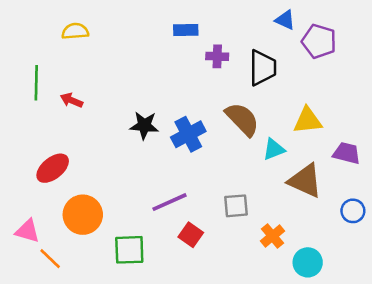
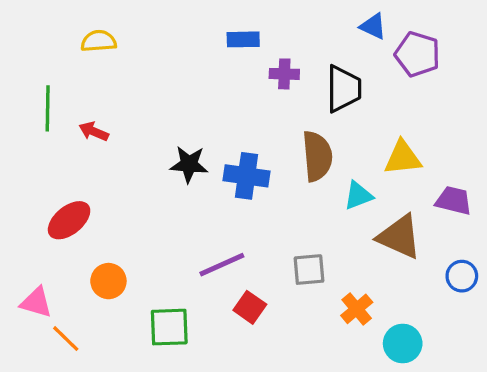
brown semicircle: (242, 119) -> (317, 156), turned 39
blue cross: (188, 134) -> (247, 176), turned 36
orange circle: (83, 215) -> (108, 281), size x0.7

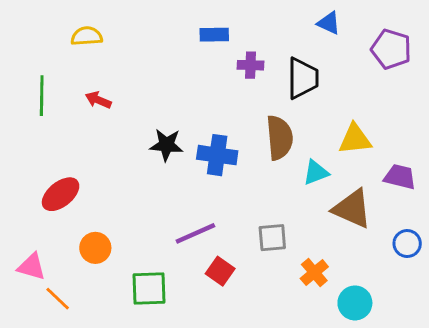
purple pentagon: (417, 54) -> (391, 49), moved
red arrow: (94, 131) -> (98, 100), moved

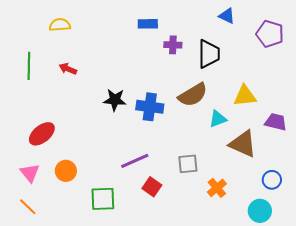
brown semicircle: (280, 138) -> (193, 95), turned 64
blue circle: (407, 244) -> (272, 180), moved
pink triangle: (32, 267) -> (30, 173), moved, turned 35
orange line: (58, 299) -> (28, 207), moved
cyan circle: (355, 303) -> (260, 211), moved

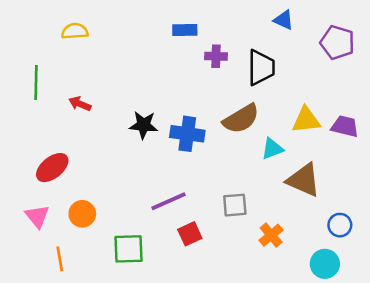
red arrow: (68, 69) -> (80, 104), moved
purple trapezoid: (276, 122) -> (345, 126), moved
red square: (152, 187) -> (190, 234), turned 30
orange line: (28, 207) -> (60, 259), moved, turned 36

